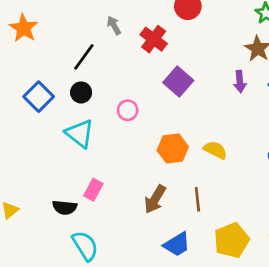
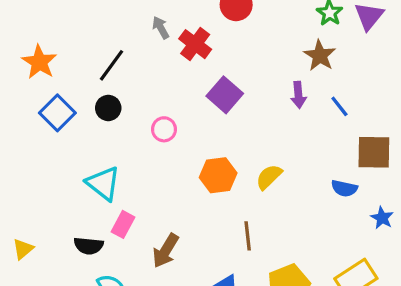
gray arrow: (114, 25) -> (161, 28), moved
orange star: (24, 28) -> (39, 62), moved
cyan triangle: (80, 134) -> (103, 183), moved
yellow semicircle: (215, 150) -> (269, 177), turned -70
brown arrow: (155, 199) -> (166, 251), moved

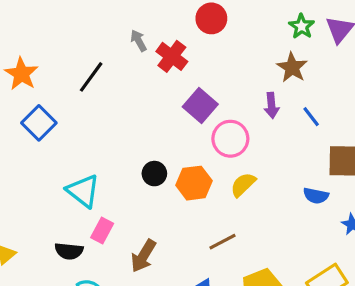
black circle: (108, 108) -> (154, 174), moved
pink circle: (164, 129) -> (230, 139), moved, size x1.5
brown line: (248, 236) -> (222, 242), turned 68

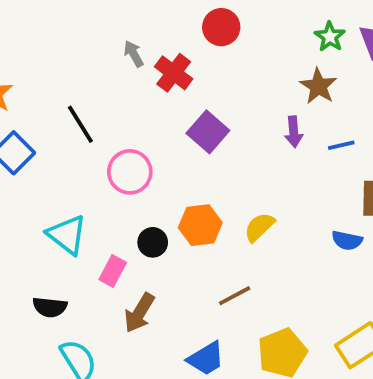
black line: (91, 77) -> (80, 124), moved, turned -68
blue line: (311, 117) -> (341, 145), turned -65
pink circle: (230, 139) -> (130, 172), moved
black circle: (154, 174) -> (153, 242), moved
pink rectangle: (102, 231) -> (113, 271), moved

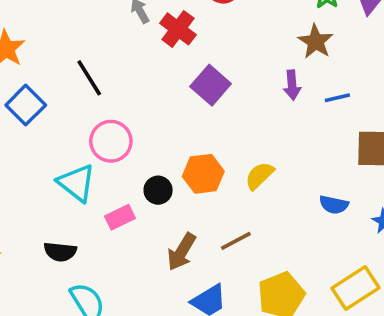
pink circle: (130, 172) -> (111, 141), moved
blue semicircle: (347, 240) -> (334, 205), moved
pink rectangle: (113, 271) -> (120, 217), turned 36
brown arrow: (139, 313) -> (182, 252), moved

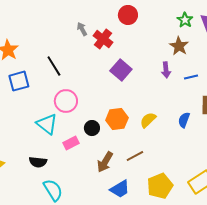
blue square: (26, 105) -> (19, 81), turned 30
blue semicircle: (334, 205) -> (184, 120), moved, turned 98

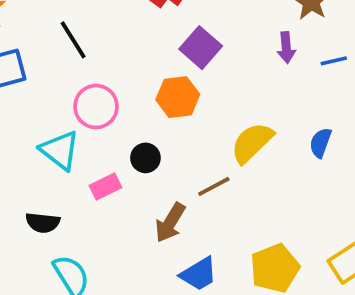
orange hexagon: (117, 119) -> (178, 97), moved
yellow semicircle: (148, 120) -> (252, 143), size x1.4
brown line: (135, 156) -> (214, 186), moved

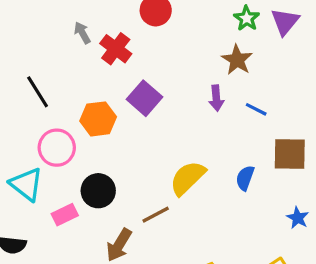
blue line: (334, 61) -> (256, 109), turned 40
orange hexagon: (178, 97) -> (98, 119), moved
black circle: (145, 158) -> (98, 191), size x1.4

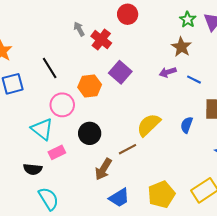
purple arrow: (216, 98) -> (168, 72), turned 77
pink rectangle: (65, 215) -> (57, 152), moved

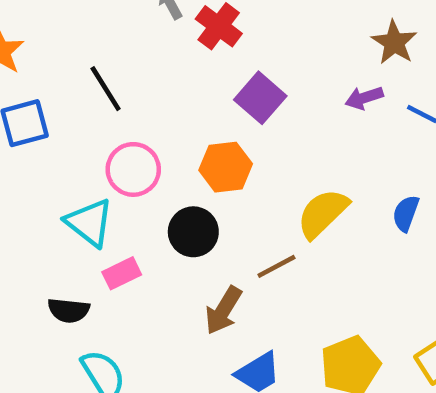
orange hexagon: (90, 86) -> (226, 167), moved

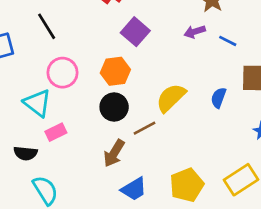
black circle: (193, 232) -> (114, 107), moved

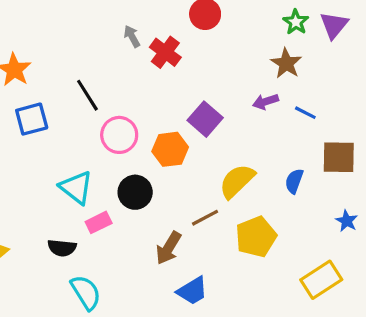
purple square: (135, 32) -> (205, 119), moved
pink circle: (62, 73) -> (119, 135), moved
black circle: (114, 107) -> (135, 192), moved
yellow pentagon: (187, 185) -> (256, 237), moved

